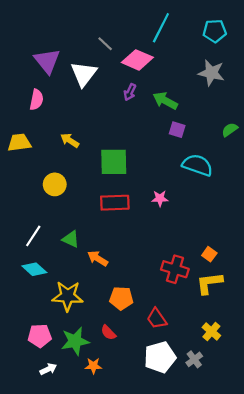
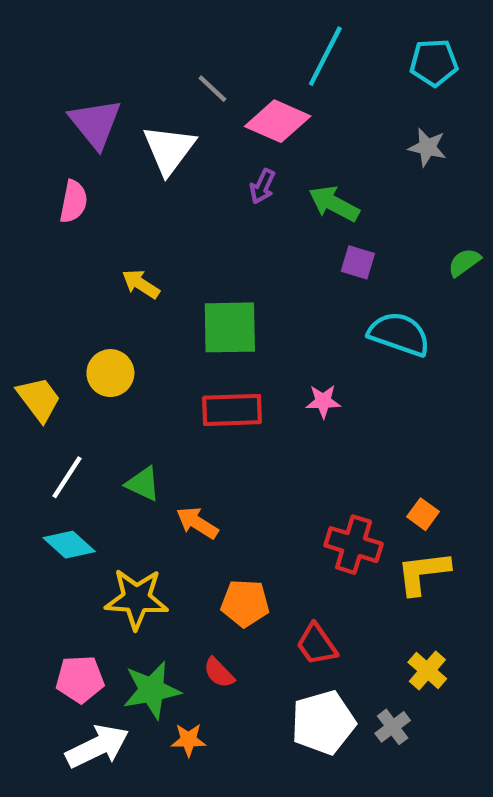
gray star: (211, 73) -> (427, 147), size x0.7
yellow trapezoid: (19, 143) -> (39, 399), moved, turned 60
white arrow: (48, 369) -> (97, 746), size x1.8

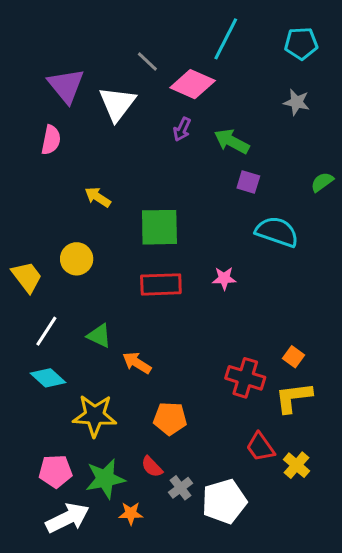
red trapezoid: (317, 644) -> (260, 447), moved
gray cross: (393, 727) -> (181, 488), moved

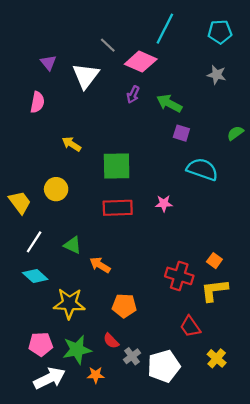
purple triangle: (66, 86) -> (48, 63), size x0.6
yellow cross: (296, 465) -> (217, 358), moved

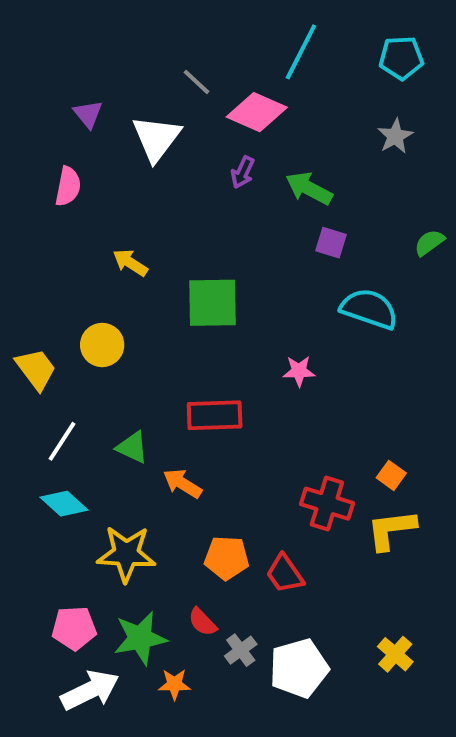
gray star: (217, 75) -> (395, 136), turned 30
red rectangle: (118, 208) -> (215, 415), moved
red trapezoid: (190, 327) -> (285, 574), moved

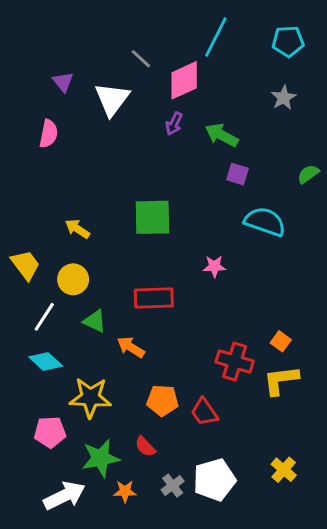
pink diamond: (257, 112) -> (184, 80), turned -48
yellow arrow: (130, 263) -> (77, 229), moved
yellow circle: (102, 345) -> (73, 279), moved
pink pentagon: (74, 628) -> (50, 432), moved
gray cross: (241, 650) -> (173, 486), moved

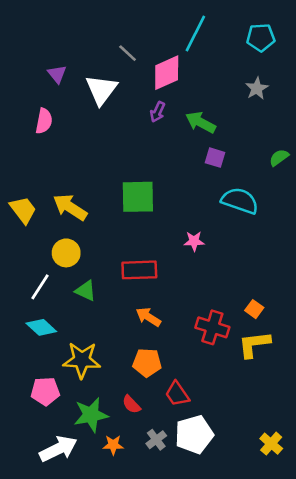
yellow arrow: (77, 229) -> (70, 207), size x1.5
yellow trapezoid: (26, 265) -> (23, 210), moved
orange arrow: (131, 347) -> (148, 317), moved
red trapezoid: (204, 412) -> (177, 394), moved
yellow cross: (284, 470) -> (271, 444), moved

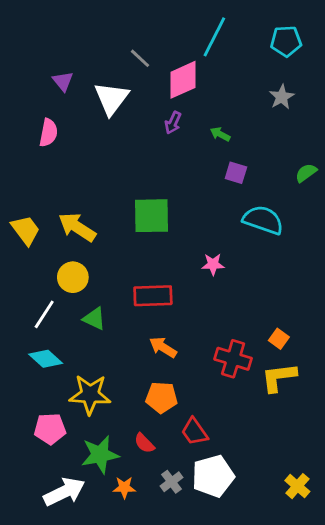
green arrow: (201, 122) -> (220, 134), size x0.6

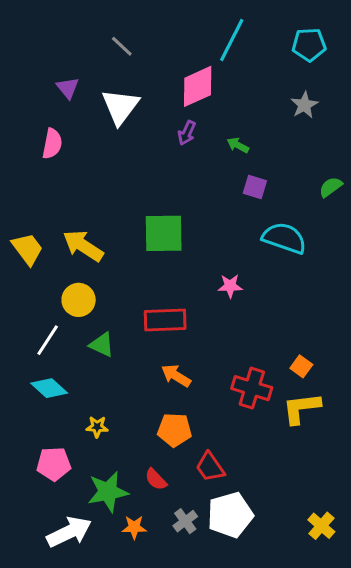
gray line: (140, 58) -> (122, 46), moved
yellow star: (90, 395) -> (97, 427), size x0.5

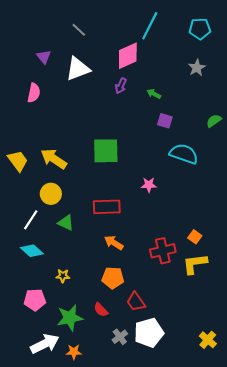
white triangle: (120, 107) -> (78, 69), turned 32
red cross: (252, 388) -> (163, 251), turned -30
orange star: (134, 527) -> (74, 352), moved

